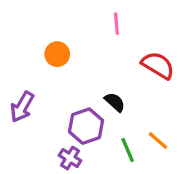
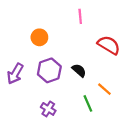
purple hexagon: (86, 126) -> (49, 70), moved
orange line: (158, 140) -> (104, 89), moved

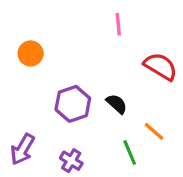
orange circle: (39, 37) -> (31, 53), moved
purple arrow: (15, 74) -> (22, 149), moved

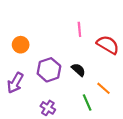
pink line: (118, 24) -> (79, 29), moved
orange circle: (31, 53) -> (21, 45), moved
purple arrow: (22, 149) -> (15, 83), moved

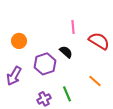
black semicircle: (78, 70) -> (66, 52), moved
green line: (87, 102) -> (67, 94), moved
purple cross: (48, 108) -> (44, 99), turned 32

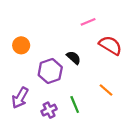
pink line: (73, 27) -> (88, 22), moved, turned 72
purple arrow: (14, 76) -> (20, 98), moved

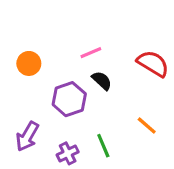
pink line: (88, 22) -> (91, 53), moved

